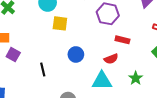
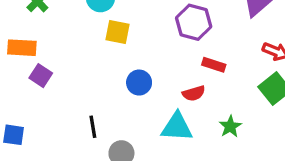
black line: (43, 69) -> (93, 127), moved

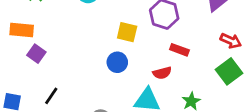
yellow square: (118, 32) -> (127, 32), moved
black line: (93, 127) -> (51, 96), moved, turned 42

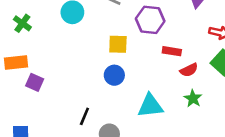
red semicircle: (162, 73) -> (189, 70), moved
black line: (51, 96) -> (84, 116), moved

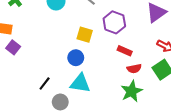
green star: (193, 99) -> (132, 91), size x1.5
cyan triangle: (150, 106) -> (80, 83), moved

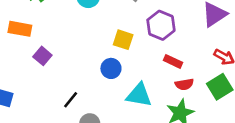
purple square: (13, 47) -> (42, 56), moved
cyan triangle: (80, 83) -> (139, 95), moved

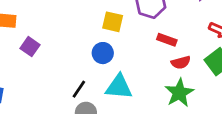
cyan triangle: (139, 95) -> (119, 87), moved
black line: (71, 100) -> (79, 89), moved

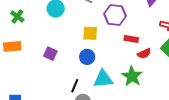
purple square: (30, 47) -> (50, 54), moved
green star: (179, 93) -> (132, 76), moved

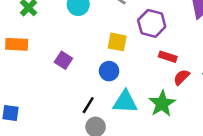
red semicircle: (144, 53) -> (181, 77), turned 152

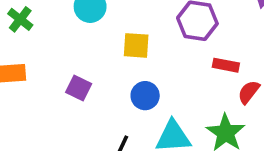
yellow square: (117, 42) -> (136, 45), moved

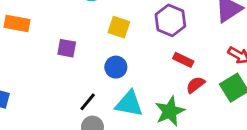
purple square: (79, 88) -> (67, 48), turned -30

